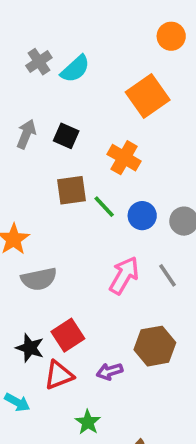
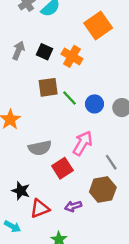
orange cross: (124, 158) -> (72, 56), moved
gray line: (168, 275) -> (111, 162), moved
gray semicircle: (39, 279) -> (40, 148), moved
red square: (68, 335) -> (62, 168), moved

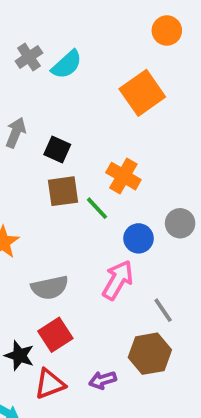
black square: (45, 52) -> (57, 150), moved
orange cross: (72, 56) -> (123, 176), moved
blue circle: (95, 104) -> (138, 238), moved
red square: (62, 168) -> (55, 335), moved

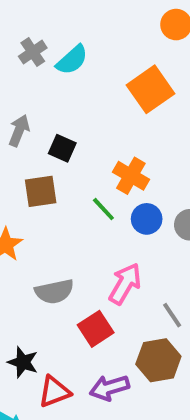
brown square: (63, 191) -> (41, 191), moved
blue circle: (138, 238) -> (147, 219), moved
red square: (55, 335) -> (96, 329), moved
purple arrow: (103, 380) -> (109, 388), size x1.4

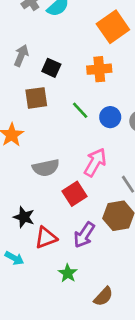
orange cross: (131, 176) -> (99, 69), moved, turned -35
purple arrow: (109, 388) -> (84, 235), turned -40

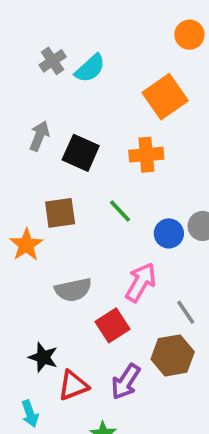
black square: (51, 68) -> (81, 153), size x1.4
brown square: (36, 98) -> (60, 213), moved
blue circle: (110, 117) -> (169, 233), moved
cyan arrow: (14, 258) -> (30, 414), turned 42

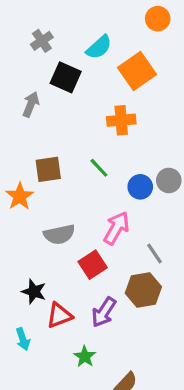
cyan semicircle: (90, 68) -> (99, 47), moved
black square: (81, 153) -> (66, 77), moved

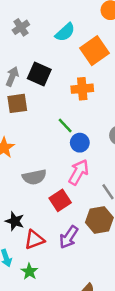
black square: (66, 77) -> (39, 74), moved
brown square: (48, 169) -> (17, 103), moved
blue circle: (140, 187) -> (80, 143), moved
green star: (85, 357) -> (29, 272), moved

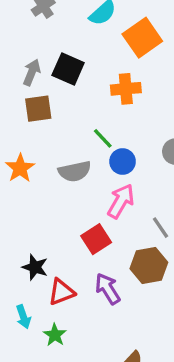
gray semicircle: (34, 177) -> (75, 171), moved
purple arrow: (69, 237) -> (108, 289), turned 115

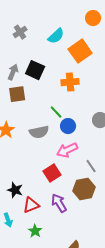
pink arrow: (121, 201) -> (67, 150), turned -145
green star: (55, 335) -> (35, 231), moved

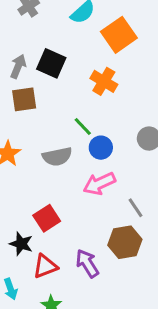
orange cross: (70, 82) -> (104, 81), turned 36
red square: (52, 173) -> (47, 218), moved

